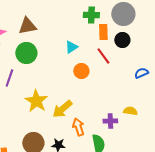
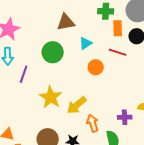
brown triangle: (27, 26) -> (66, 22), moved
green circle: (26, 53) -> (53, 52), moved
red line: (103, 56) -> (118, 52), turned -36

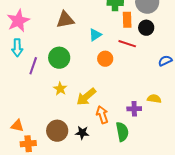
brown triangle: (66, 22) -> (65, 20), moved
green circle: (53, 52) -> (59, 58), moved
yellow star: (51, 97) -> (60, 89), size x0.6

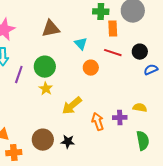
black circle: (146, 28) -> (140, 52), moved
cyan triangle: (95, 35) -> (81, 44), turned -40
yellow star: (60, 89) -> (46, 89), moved
orange arrow: (102, 115) -> (98, 122), moved
green semicircle: (122, 132) -> (143, 141), moved

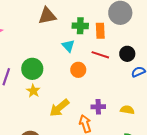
green cross: (101, 12) -> (80, 26), moved
brown triangle: (51, 29) -> (47, 16), moved
purple cross: (120, 118) -> (98, 107), moved

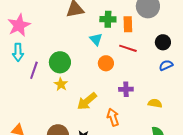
black circle: (127, 54) -> (163, 42), moved
purple cross: (98, 107) -> (126, 89), moved

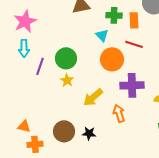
orange circle: (106, 63) -> (112, 59), size x1.5
purple cross: (126, 89) -> (132, 85), size x1.6

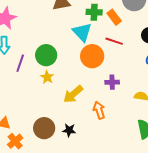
orange rectangle: (134, 20) -> (114, 17), turned -35
cyan triangle: (102, 35) -> (82, 32), size x1.5
purple cross: (132, 85) -> (112, 82), size x0.6
orange cross: (35, 144) -> (15, 141), turned -35

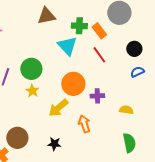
red line: (114, 41) -> (99, 55), turned 36
orange circle: (92, 56) -> (73, 84), moved
brown circle: (44, 128) -> (17, 138), moved

